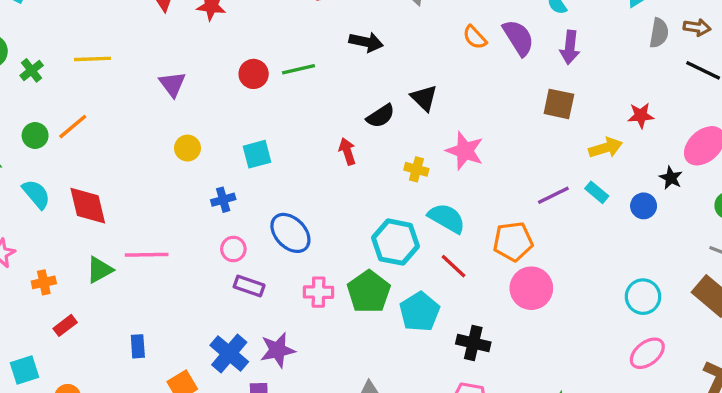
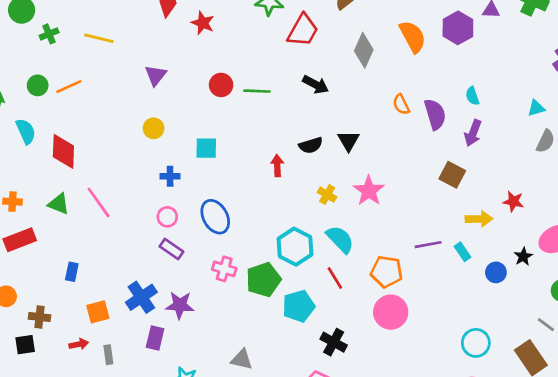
pink line: (147, 255) -> (99, 202), turned 40
green triangle: (100, 270) -> (59, 204), turned 35
red rectangle: (65, 325) -> (20, 240), size x1.6

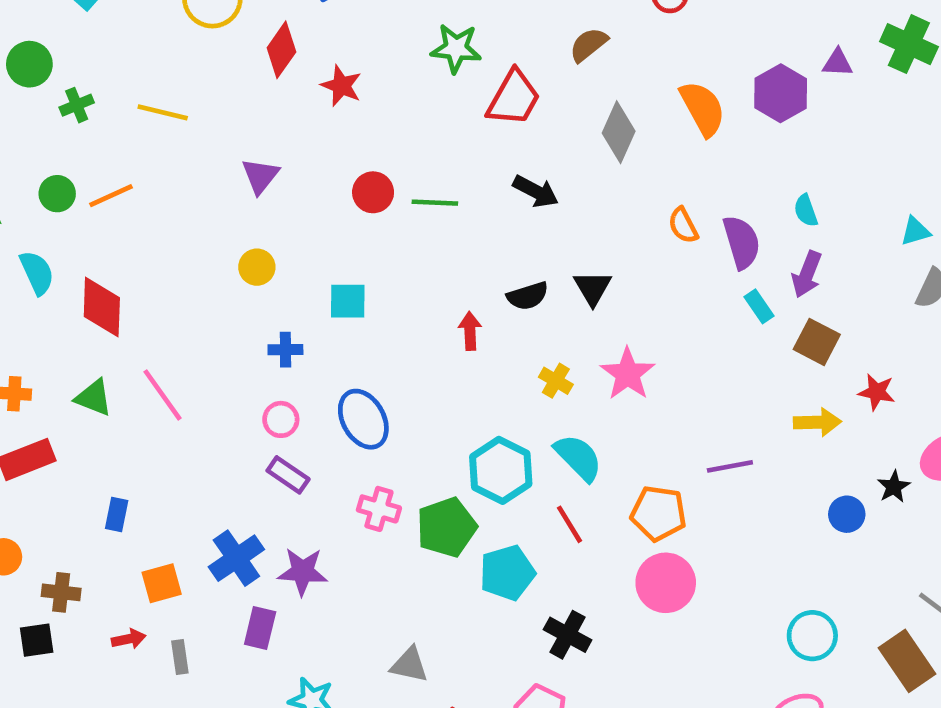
brown square: (452, 175) -> (817, 342), moved
cyan rectangle: (462, 252) -> (759, 306), moved

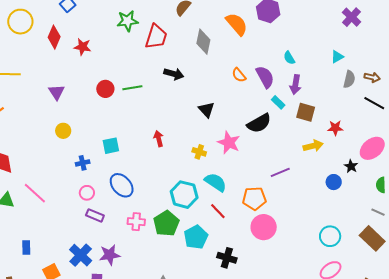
black semicircle: (528, 296) -> (259, 123), moved, size x1.4
cyan square: (348, 301) -> (111, 146), moved

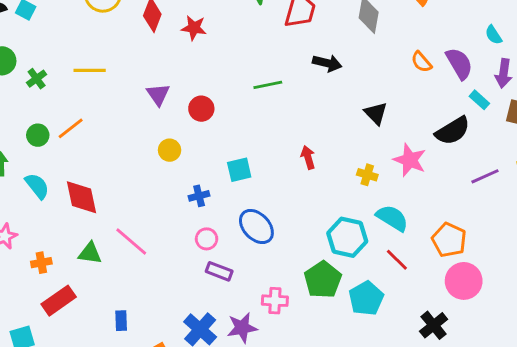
red circle: (105, 89) -> (201, 109), moved
purple line: (280, 172) -> (485, 176), moved
orange pentagon: (254, 199) -> (449, 240), turned 30
pink cross: (136, 222) -> (275, 301), moved
black cross: (227, 258) -> (434, 325), moved, turned 36

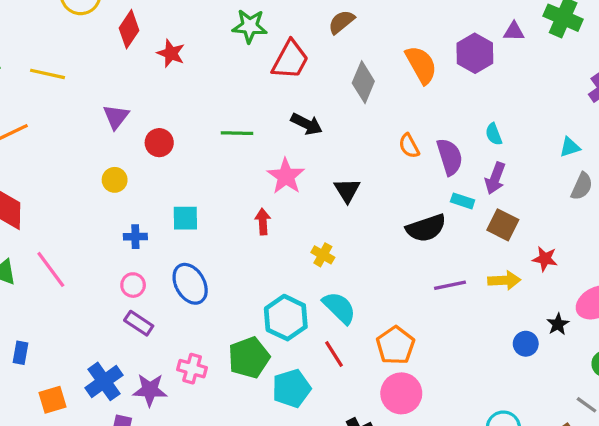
cyan rectangle: (479, 100) -> (463, 201), turned -36
pink star: (410, 160) -> (286, 176), moved

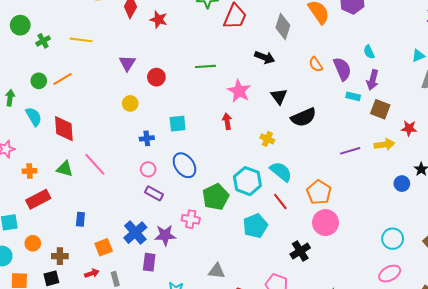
black arrow: (307, 124) -> (265, 57), moved
black semicircle: (426, 228) -> (304, 117), moved
green pentagon: (249, 358) -> (216, 197), moved

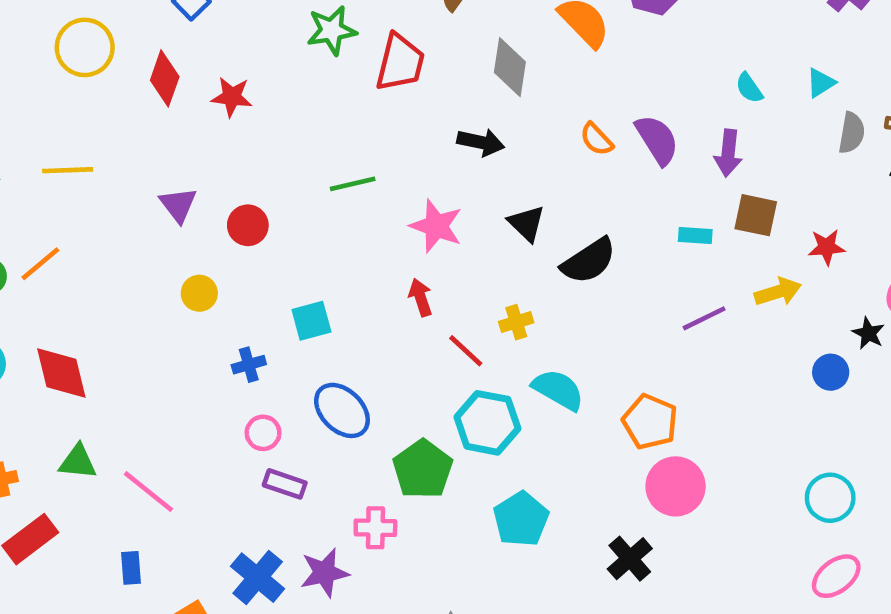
cyan semicircle: (369, 52) -> (749, 88), moved
cyan rectangle: (353, 96) -> (695, 236), moved
yellow cross: (267, 139) -> (516, 322), turned -32
pink line: (95, 164) -> (148, 492), moved
red line: (280, 201) -> (466, 351), moved

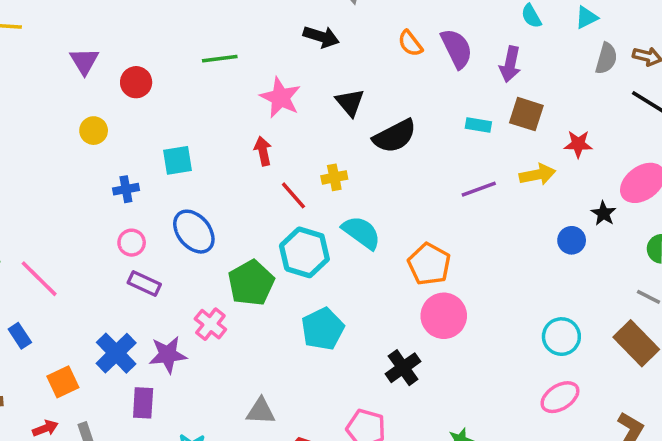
pink cross: (375, 528) -> (210, 324), turned 32
blue rectangle: (131, 568) -> (20, 336), turned -35

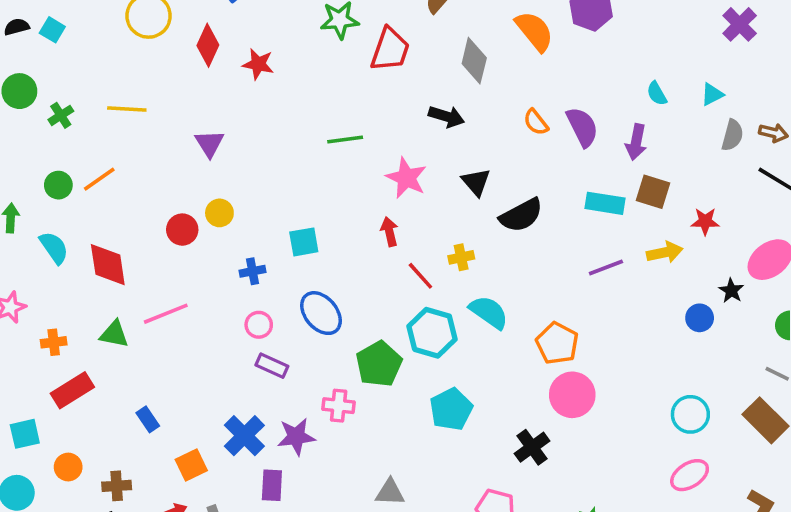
red circle: (136, 82) -> (182, 230), moved
cyan rectangle: (478, 125) -> (605, 203), size x1.5
pink line: (39, 279) -> (166, 314), moved, turned -66
pink cross: (210, 324) -> (339, 406), turned -32

